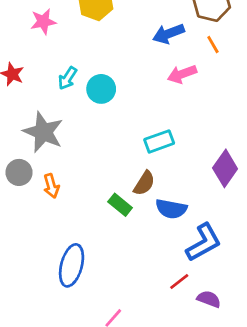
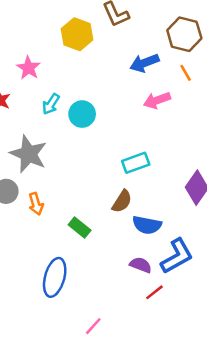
pink star: (43, 22) -> (28, 68), moved, turned -30
green rectangle: (120, 205) -> (80, 228), moved
purple semicircle: (209, 299) -> (141, 265), moved

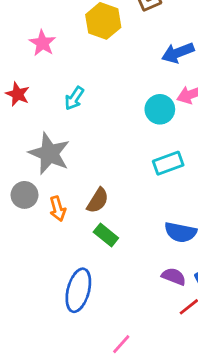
pink star: (28, 68) -> (42, 43), moved
cyan circle: (82, 114) -> (160, 109), moved
brown semicircle: (122, 201) -> (98, 200), moved

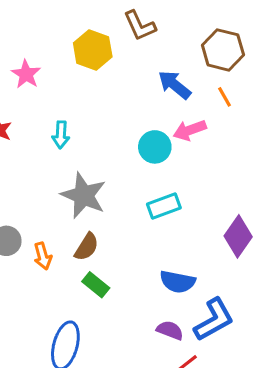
blue arrow: (178, 53) -> (174, 85), turned 60
cyan arrow: (74, 98) -> (61, 135), turned -30
gray star: (49, 154) -> (84, 195), moved

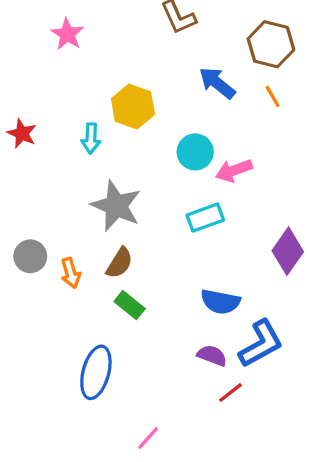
yellow hexagon: (93, 50) -> (133, 106), moved
pink star: (26, 74) -> (67, 34), moved
pink arrow: (190, 130) -> (234, 170), moved

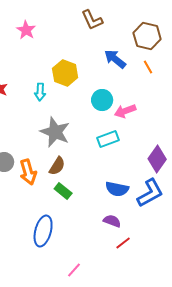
orange arrow: (71, 273) -> (28, 172), size x1.4
blue L-shape: (261, 344) -> (150, 193), moved

